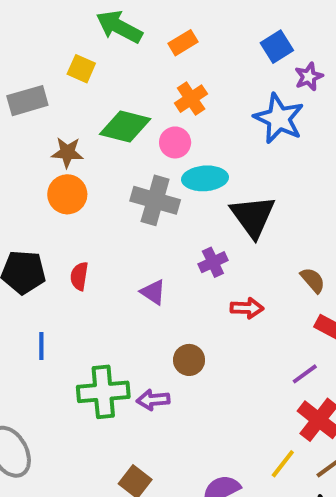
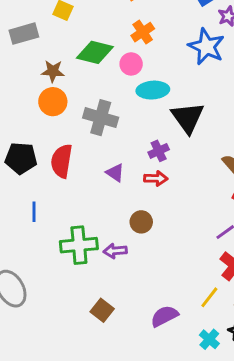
gray cross: (155, 200) -> (101, 118), moved
red semicircle: (79, 276) -> (62, 161), size x1.6
red arrow: (247, 308) -> (156, 178), moved

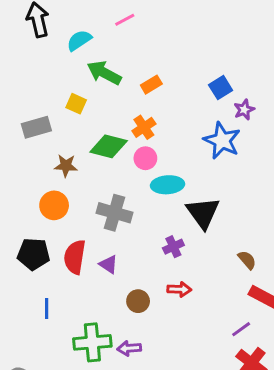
orange cross: (143, 32) -> (144, 127), moved
orange circle: (53, 102) -> (54, 205), moved
purple triangle: (115, 173) -> (109, 264), moved
red arrow: (156, 178) -> (179, 289), moved
brown circle: (141, 222) -> (138, 301), moved

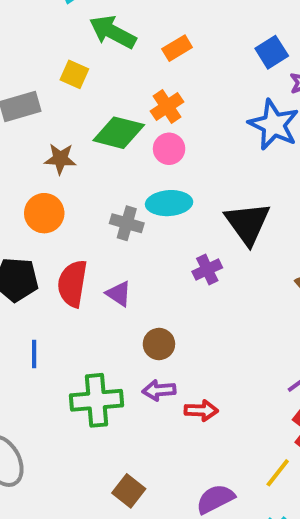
cyan ellipse: (167, 185) -> (169, 203), moved
gray cross: (114, 213) -> (127, 223), size x0.7
red arrow: (179, 289) -> (201, 410), moved
purple arrow: (129, 348) -> (159, 390), moved

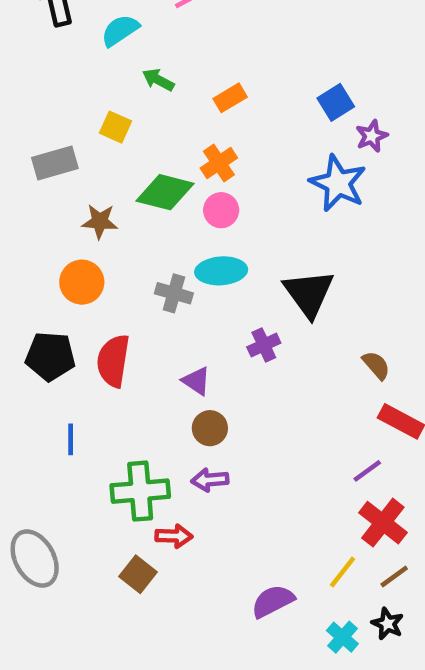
green arrow: (113, 32) -> (158, 80), size x0.6
purple triangle: (119, 294) -> (196, 381), moved
red arrow: (201, 410) -> (174, 536), moved
brown square: (129, 491) -> (138, 574), moved

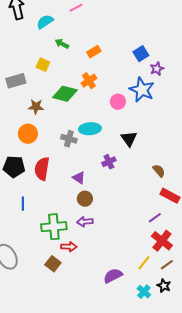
pink circle: (221, 210) -> (118, 102), moved
black triangle: (309, 293) -> (129, 139), size x0.7

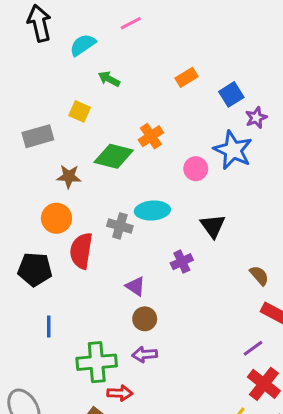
orange rectangle: (94, 52) -> (186, 77), moved
red semicircle: (42, 169) -> (81, 251), moved

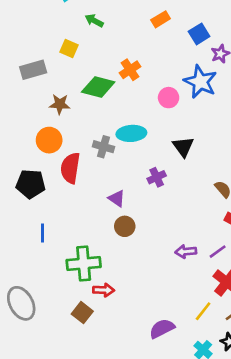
purple arrow: (145, 354) -> (186, 252), moved

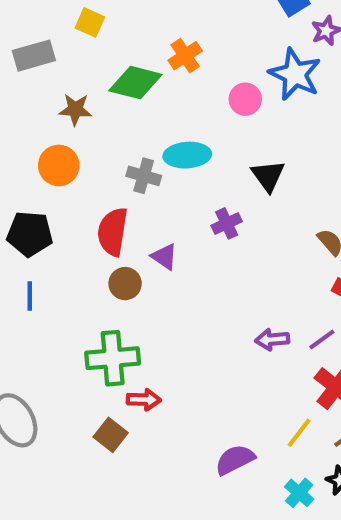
red semicircle: (70, 168) -> (113, 232), moved
brown circle: (125, 226) -> (125, 284), moved
blue line: (42, 233) -> (30, 296), moved

